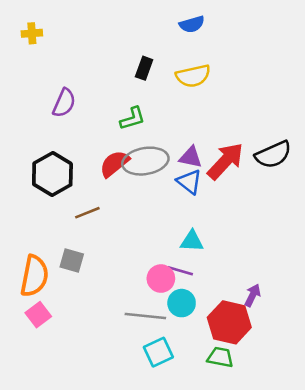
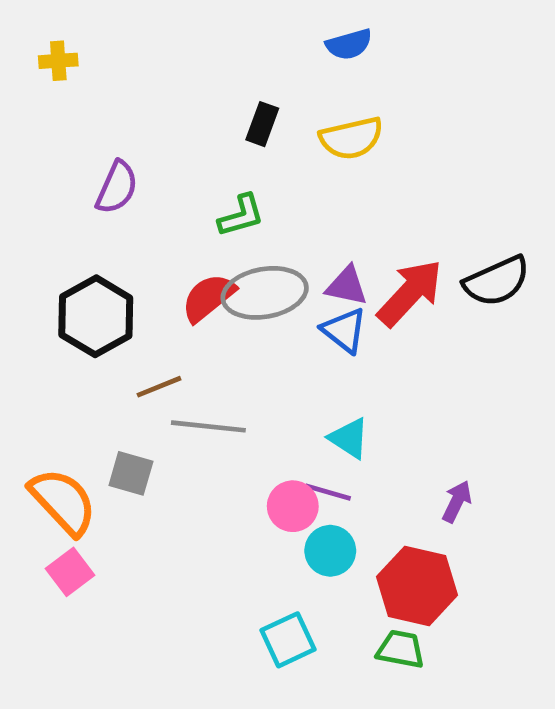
cyan triangle: (192, 241) -> (349, 438), turned 30
orange semicircle: (34, 276) -> (63, 502), turned -54
purple arrow: (253, 295) -> (457, 502), moved
gray line: (145, 316) -> (208, 426), moved

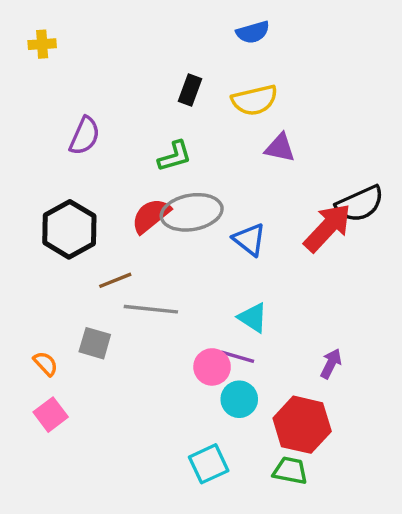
purple triangle: (347, 286) -> (280, 148), moved
red arrow: (410, 293) -> (328, 228), moved
orange semicircle: (63, 502) -> (46, 364), size x0.5

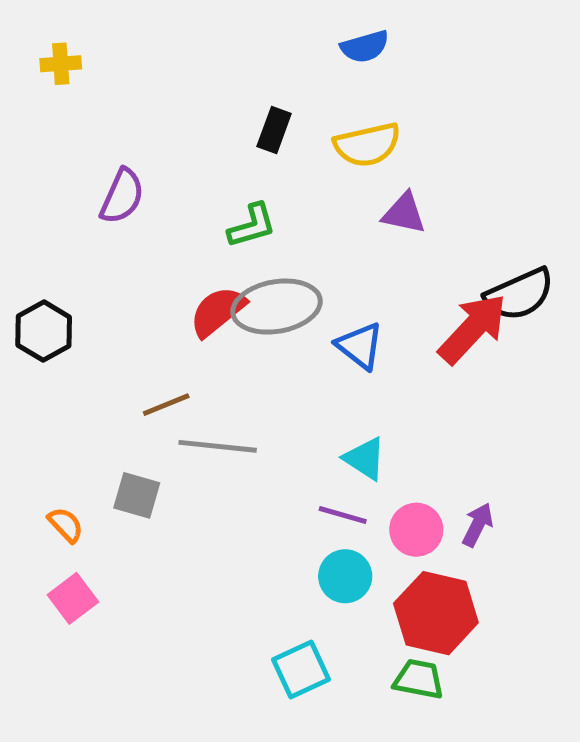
black hexagon: (69, 229) -> (44, 331), moved, size x0.7
pink circle: (212, 367) -> (416, 530), moved

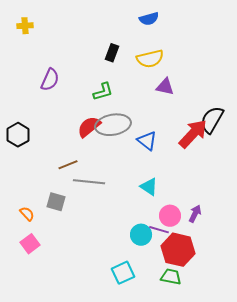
black semicircle: (519, 294) -> (212, 120), turned 144
purple line: (343, 515) -> (159, 230), moved

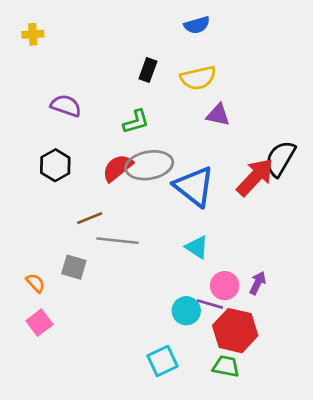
purple semicircle: (50, 80) -> (66, 106), turned -95
black hexagon: (18, 135) -> (55, 165), moved
blue triangle: (147, 141) -> (194, 186), size x1.6

